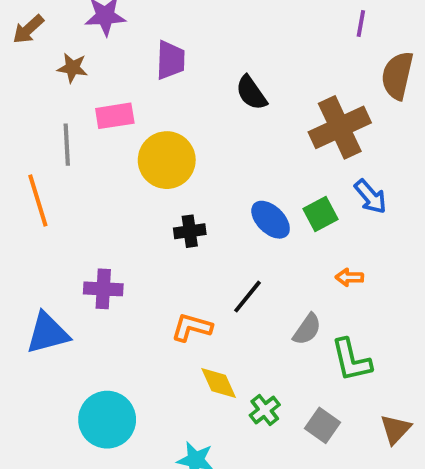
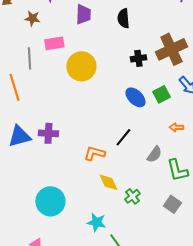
black semicircle: (251, 93) -> (123, 18), moved, turned 30
black cross: (190, 231) -> (138, 58), moved
blue triangle: (48, 333) -> (19, 136), moved
gray square: (322, 425) -> (172, 204), moved

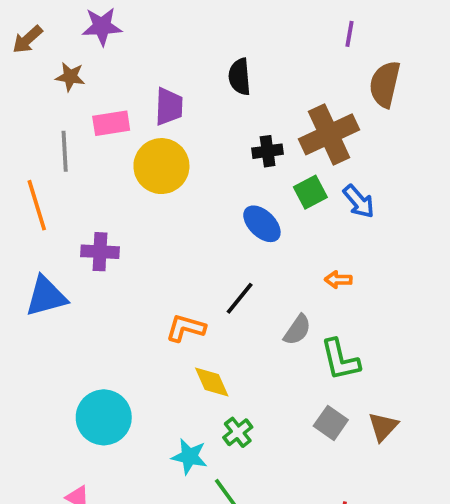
purple trapezoid: (83, 14) -> (169, 106), moved
green square: (161, 94) -> (310, 192), moved
purple cross: (48, 133) -> (100, 252), moved
green cross: (132, 196) -> (238, 432), moved

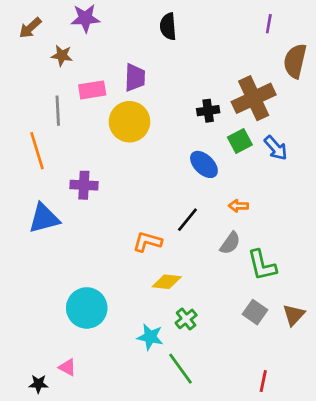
black semicircle: (240, 77) -> (168, 26), moved
orange arrow: (338, 280) -> (238, 206), moved
yellow diamond: (212, 382) -> (167, 282), turned -60

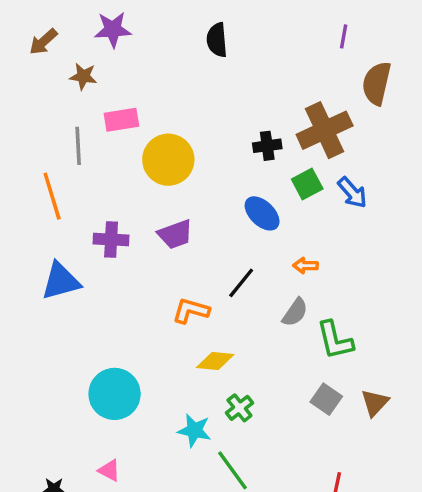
purple trapezoid: (135, 78) -> (175, 234), moved, turned 68
pink triangle: (67, 367) -> (109, 470), moved

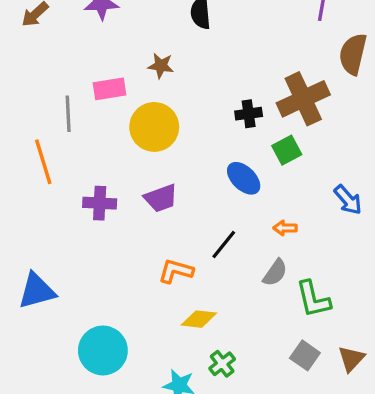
brown star: (83, 76) -> (161, 66), moved
blue arrow: (352, 193) -> (348, 200), moved
blue triangle: (61, 281) -> (37, 291), moved

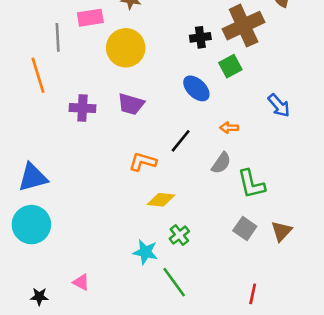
purple trapezoid: (161, 198) -> (131, 104), turned 36
cyan circle: (103, 350) -> (31, 225), moved

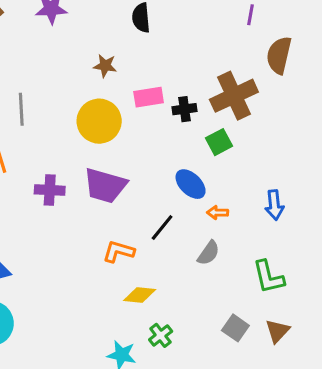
pink rectangle: (90, 18) -> (149, 97), moved
blue ellipse: (196, 88) -> (191, 184), moved
purple trapezoid: (131, 104) -> (105, 186), size x1.4
blue arrow: (279, 105) -> (274, 205), moved, turned 35
green L-shape: (251, 184) -> (268, 277), moved

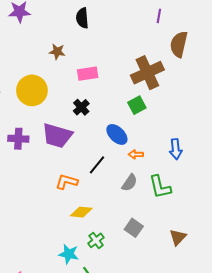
black cross: (185, 109) -> (81, 107), moved, turned -35
yellow circle: (99, 121) -> (32, 90), moved
green L-shape: (268, 277) -> (160, 187), moved
gray square: (235, 328) -> (134, 228), moved

